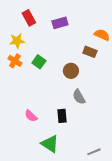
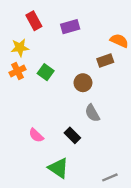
brown rectangle: (90, 52) -> (105, 60), turned -40
orange cross: (15, 61) -> (17, 71), turned 32
black rectangle: (62, 116) -> (72, 135), turned -40

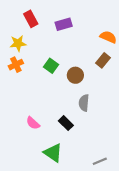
brown rectangle: (105, 60) -> (103, 60), moved, turned -32
green square: (46, 72) -> (51, 66), moved
gray semicircle: (92, 113) -> (84, 103), turned 35

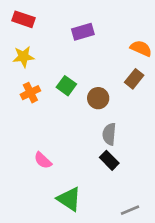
red rectangle: (31, 19) -> (24, 19), moved, turned -42
orange cross: (16, 65) -> (30, 93), moved
black rectangle: (66, 123) -> (109, 160), moved

